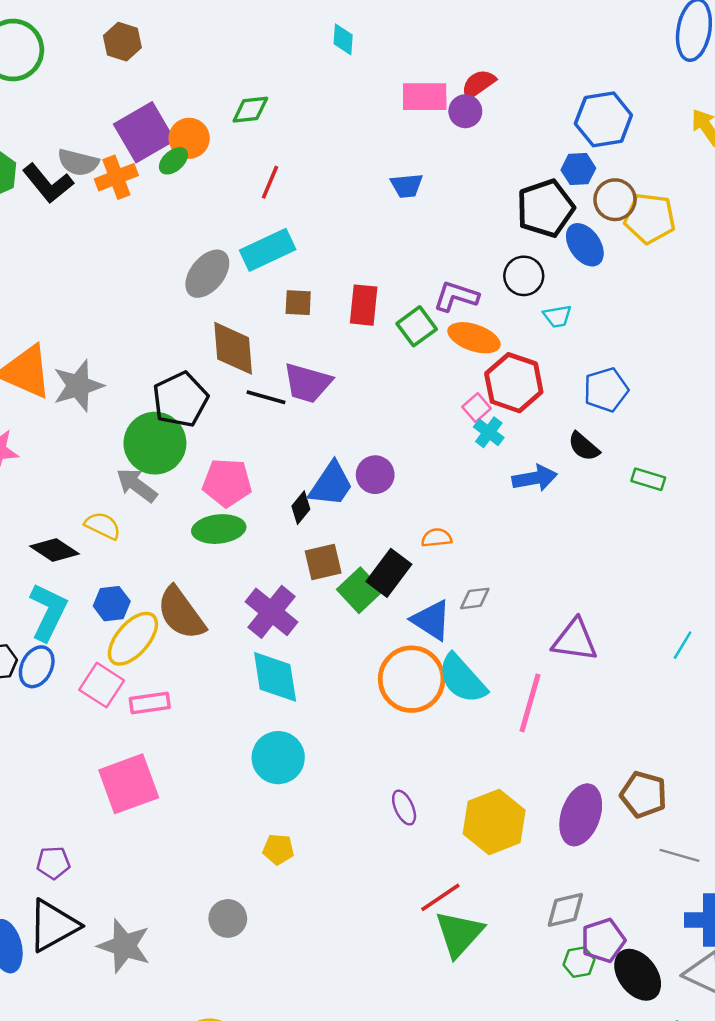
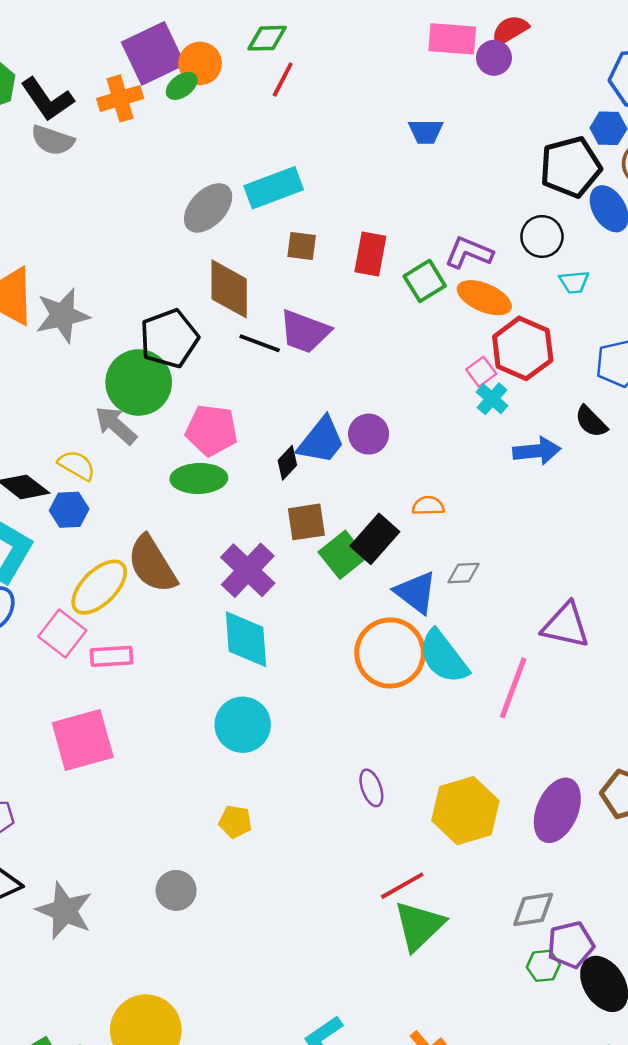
gray semicircle: (78, 162) -> (53, 140), moved
red line: (270, 182) -> (283, 79), moved
blue hexagon: (112, 604) -> (69, 510), moved

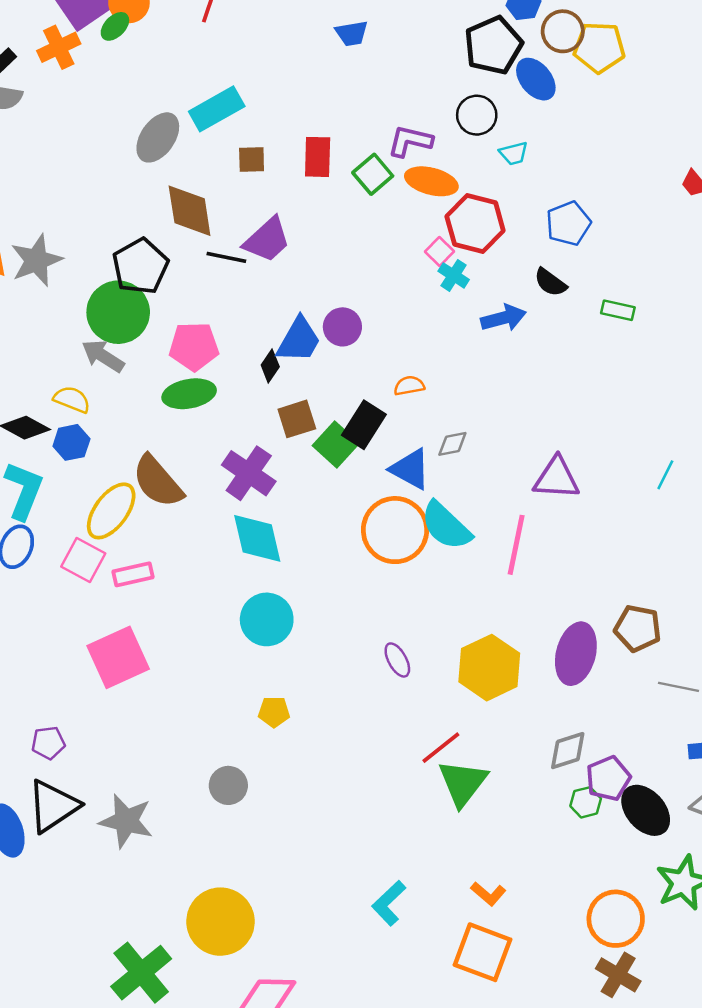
purple trapezoid: (305, 332) -> (267, 240), turned -54

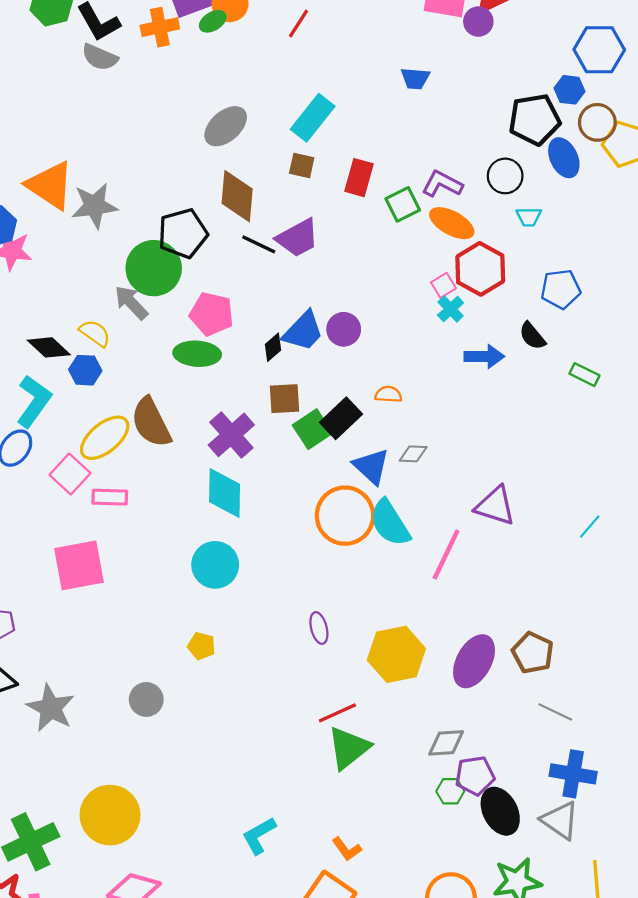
cyan rectangle: (217, 109) -> (313, 118), moved, turned -36

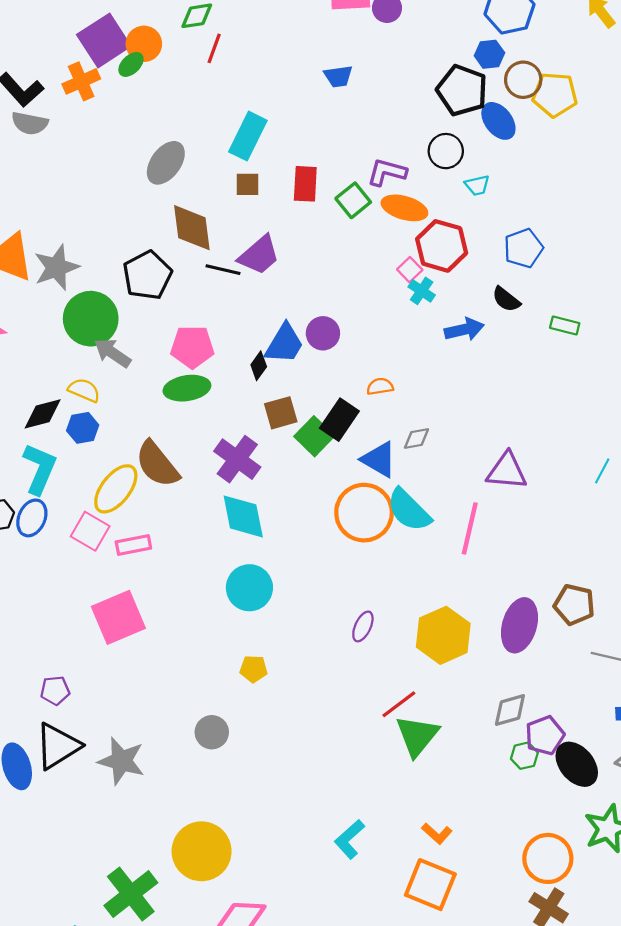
black pentagon: (535, 119) -> (462, 90), turned -30
green circle: (154, 268) -> (91, 319), moved
black diamond: (49, 347) -> (43, 414), turned -45
purple ellipse: (319, 628) -> (363, 626), turned 52

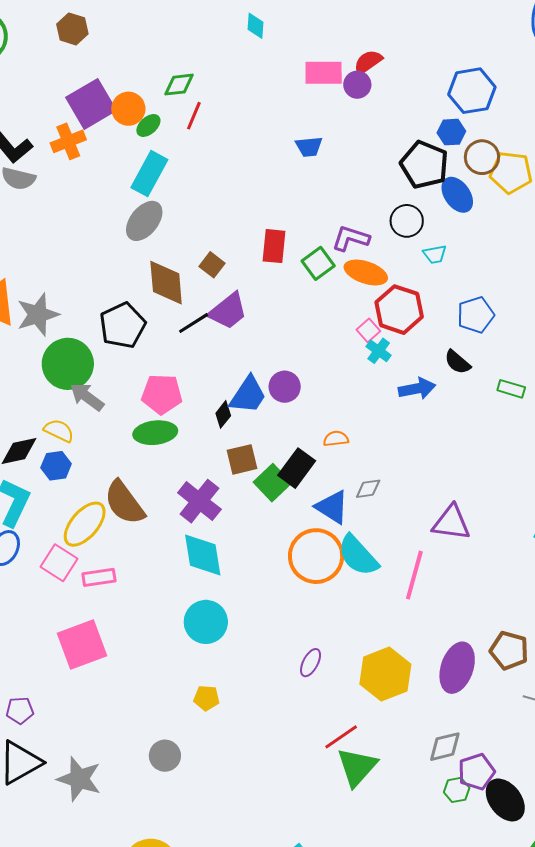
green ellipse: (131, 64) -> (148, 125), moved
cyan rectangle: (248, 136) -> (149, 174), moved
brown square: (247, 184) -> (212, 265), moved, turned 35
black line: (223, 270) -> (194, 323), turned -48

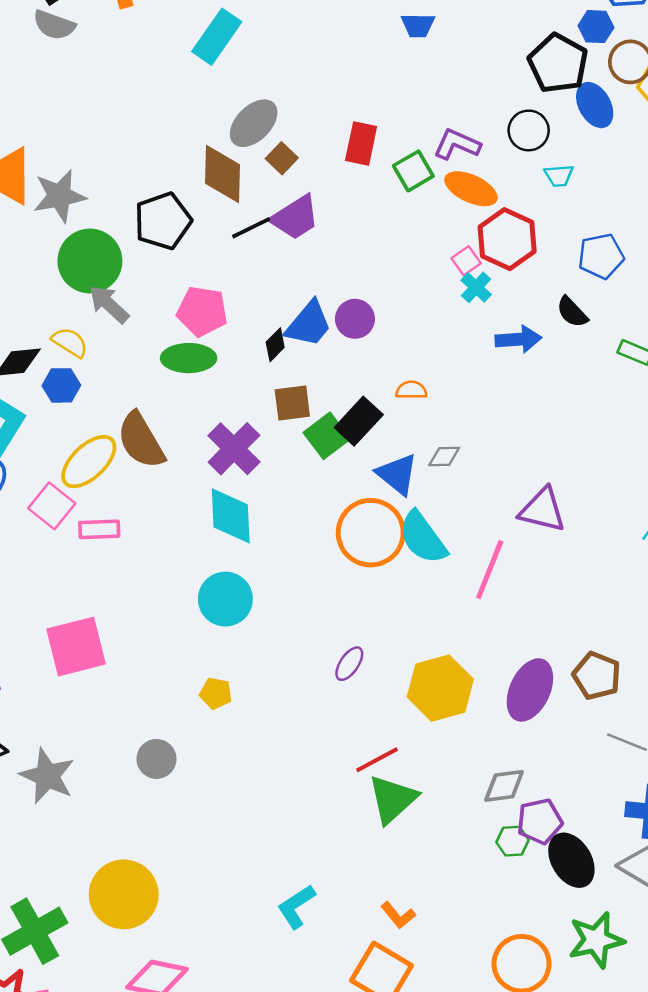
gray ellipse: (144, 221) -> (254, 123), moved
pink square: (82, 645) -> (76, 647), moved

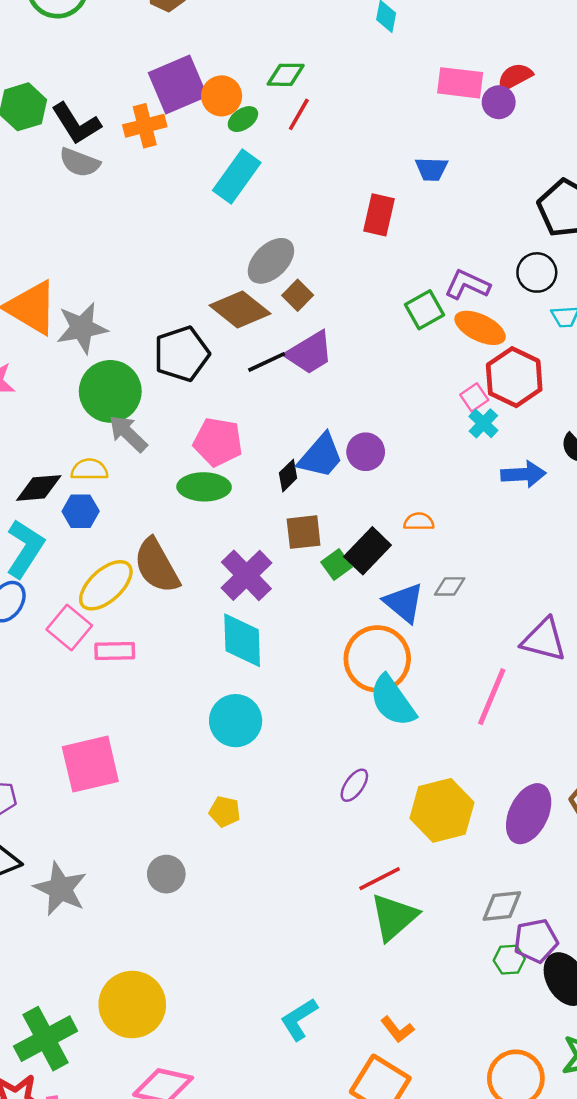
red rectangle: (361, 143) -> (379, 215), moved
brown diamond: (222, 174) -> (240, 309), turned -54
yellow semicircle: (70, 342) -> (89, 470), turned -33
green square: (327, 436) -> (336, 564), size x0.7
cyan semicircle: (423, 538) -> (393, 701), moved

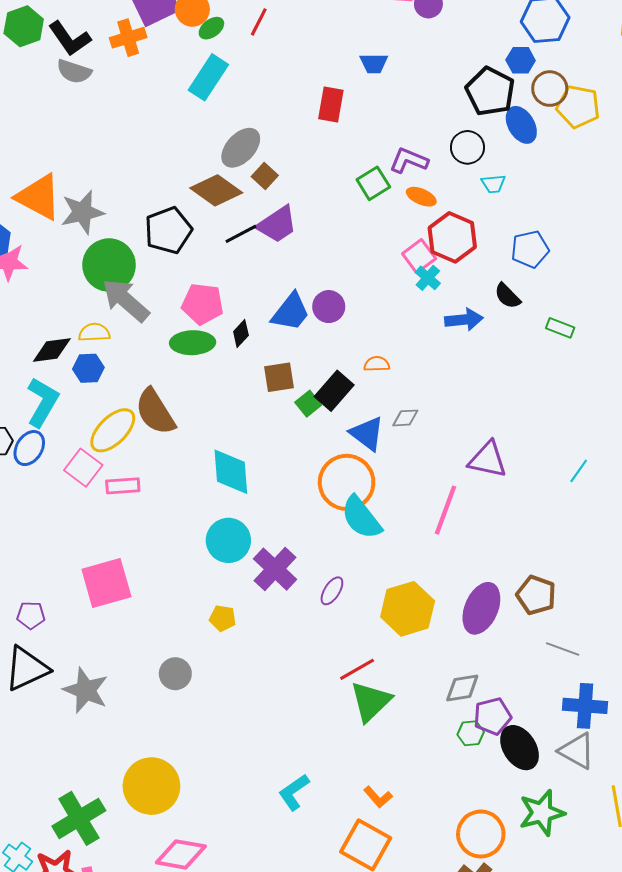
orange ellipse: (480, 328) -> (421, 197), size x0.7
pink square: (474, 397) -> (419, 256), size x1.4
gray arrow: (128, 434) -> (126, 300), size x1.4
black diamond: (288, 476) -> (241, 333), moved
purple cross: (246, 575) -> (275, 569), moved

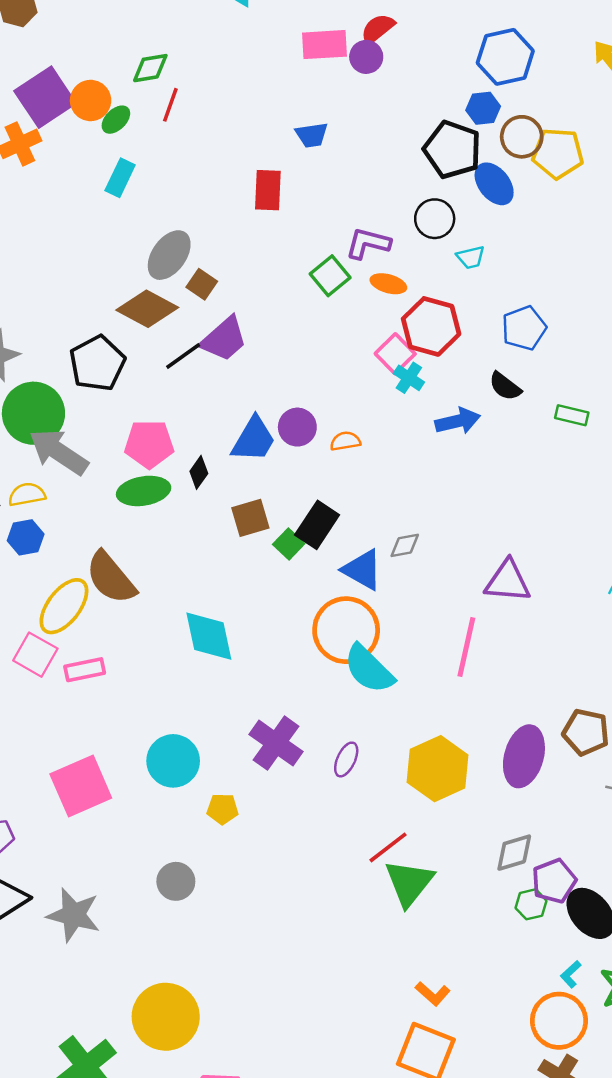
cyan rectangle: (208, 77) -> (120, 178), size x0.7
orange semicircle: (377, 364) -> (345, 441), moved
cyan circle: (228, 540) -> (173, 761), moved
cyan L-shape: (294, 792) -> (571, 974), moved, size x0.6

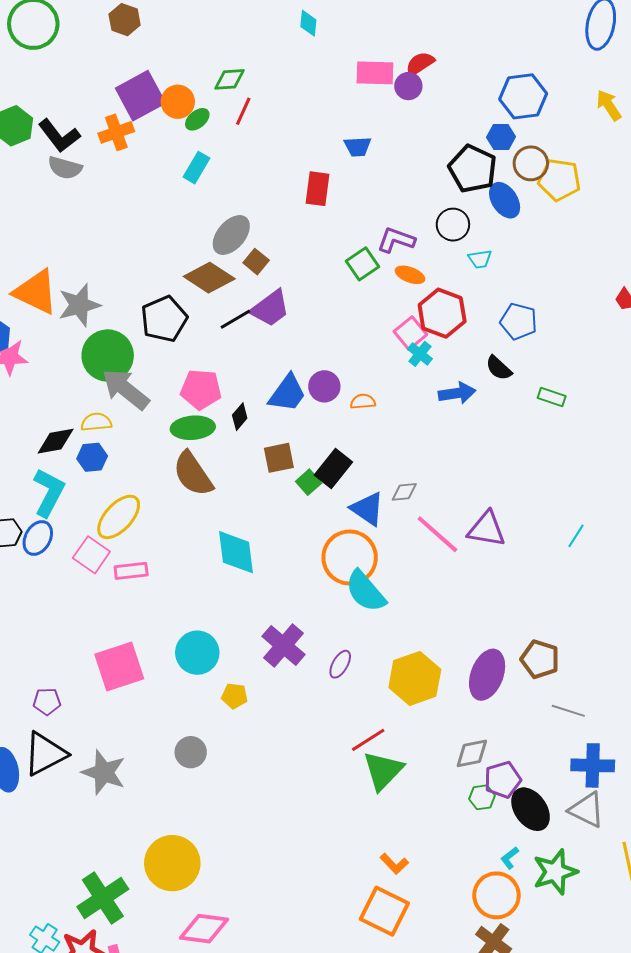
blue pentagon: (524, 328) -> (519, 321), turned 30
brown semicircle: (111, 578) -> (193, 474), moved
pink line: (466, 647) -> (437, 534), moved, turned -66

